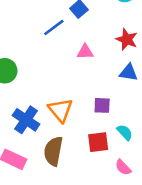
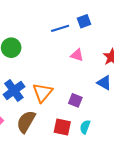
cyan semicircle: (125, 132) -> (85, 127), turned -136

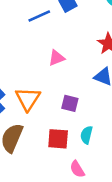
pink triangle: (77, 55) -> (57, 58), moved, turned -32

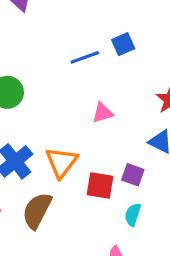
purple square: (70, 103) -> (133, 175), moved
red square: (58, 139) -> (100, 185), moved

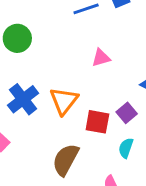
purple square: (133, 175) -> (127, 113), turned 30
brown semicircle: (37, 211) -> (66, 160), moved

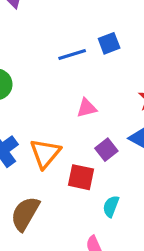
purple square: (127, 113) -> (106, 150), moved
brown semicircle: (66, 160) -> (25, 214), moved

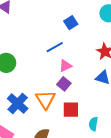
blue line: (72, 54) -> (55, 47), moved
purple square: (106, 150) -> (64, 84), moved

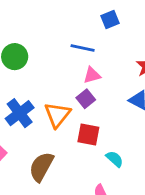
blue line: (55, 47) -> (83, 48), turned 30
cyan semicircle: (93, 124) -> (115, 159), turned 112

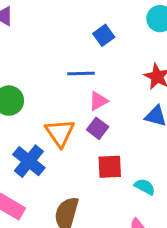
orange triangle: (57, 115) -> (60, 133), moved

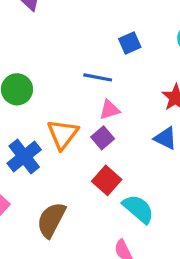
red square: (110, 167) -> (107, 180), turned 32
cyan semicircle: (145, 187) -> (138, 209), size x1.5

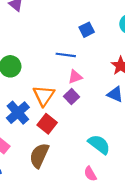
red square: (107, 180) -> (47, 124), moved

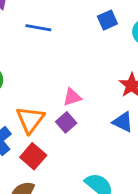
blue square: (87, 30) -> (107, 20), moved
blue line: (66, 55) -> (38, 28), moved

